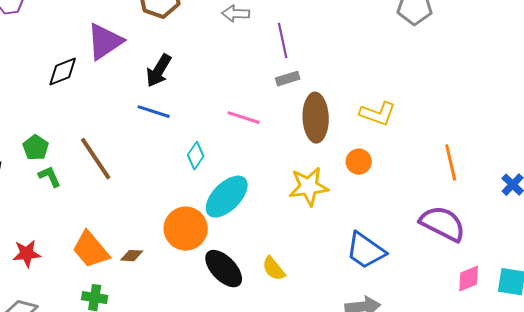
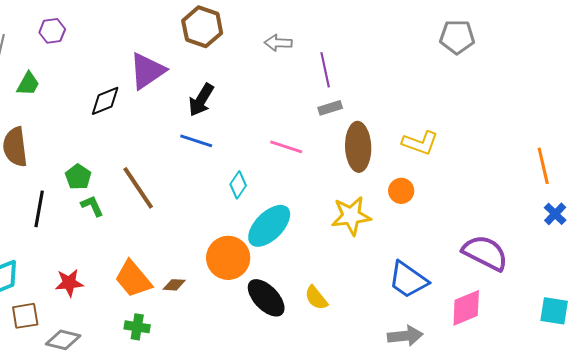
orange line: (451, 163) -> (543, 166), moved
pink diamond: (469, 279) -> (466, 308), moved, size x1.4

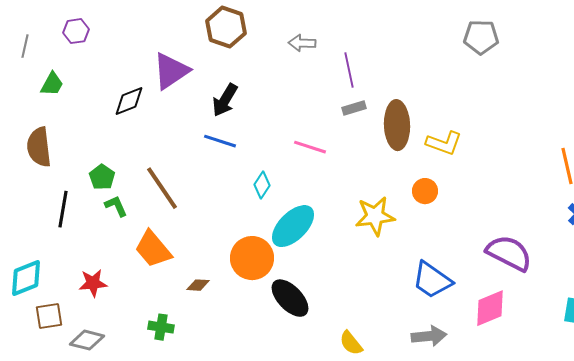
brown ellipse: (358, 147) -> (397, 125), moved
orange trapezoid: (133, 279) -> (153, 249), moved
yellow semicircle: (316, 298) -> (351, 343), moved

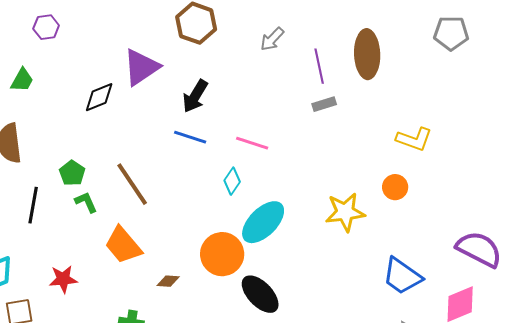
gray arrow: (302, 43) -> (272, 39), turned -48
brown ellipse: (397, 125) -> (367, 54), moved
pink line: (310, 147) -> (252, 143), moved

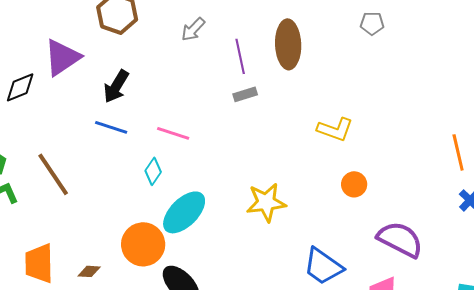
gray pentagon: (451, 33) -> (372, 23), size x0.7
orange circle: (395, 187) -> (354, 184), moved
orange trapezoid: (123, 245) -> (39, 263), moved, turned 39

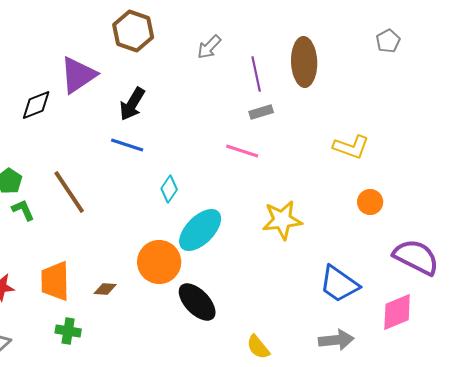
gray pentagon: (372, 23) -> (388, 41), turned -30
pink line: (173, 133) -> (242, 151), moved

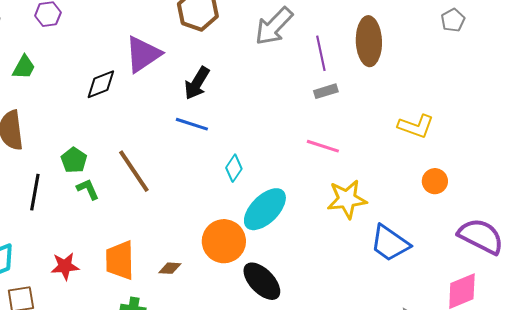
gray arrow: (209, 47) -> (274, 26), size x1.6
pink line: (242, 151) -> (323, 146), moved
blue trapezoid: (339, 284) -> (390, 243), moved

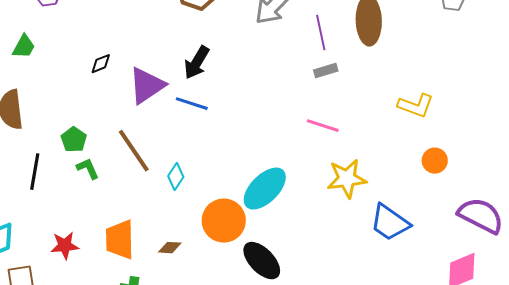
purple triangle: (143, 54) -> (147, 86), moved
black diamond: (101, 84) -> (101, 64), size x0.7
cyan diamond: (234, 168) -> (176, 177), moved

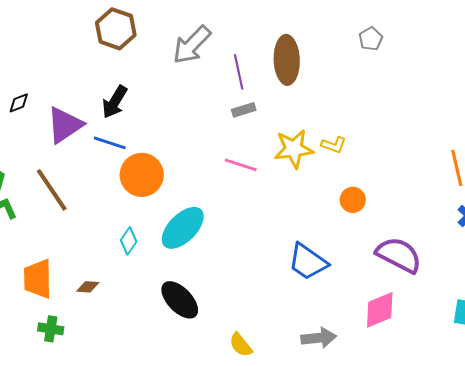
yellow L-shape: (416, 106) -> (334, 145), size x0.7
cyan diamond: (176, 177) -> (129, 241), moved
yellow star: (347, 179) -> (294, 149), moved
orange circle: (224, 221) -> (142, 175), moved

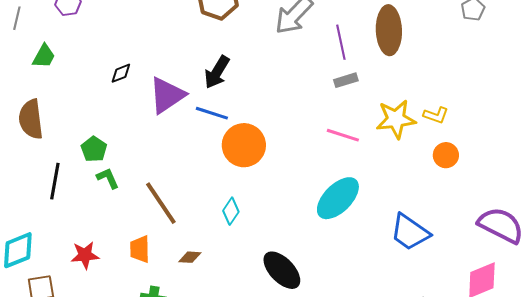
brown line: (52, 190) -> (161, 203), moved
orange circle: (353, 200) -> (446, 155), moved
cyan ellipse: (183, 228) -> (338, 198), moved
orange trapezoid: (38, 279) -> (140, 249), size x0.7

